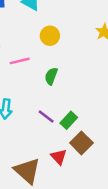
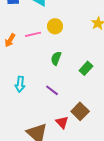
pink line: (20, 61) -> (33, 34), moved
green rectangle: (69, 120) -> (86, 68), moved

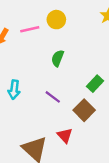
green rectangle: (86, 68) -> (95, 84), moved
brown square: (80, 111) -> (84, 110), moved

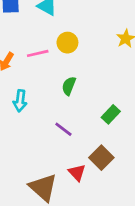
cyan arrow: (14, 90) -> (20, 101), moved
brown square: (84, 110) -> (101, 158), moved

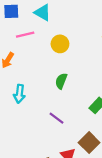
pink line: (38, 53) -> (25, 35), moved

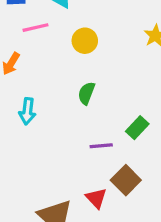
purple line: (57, 118) -> (101, 146), moved, turned -42

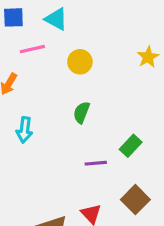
brown square: (126, 180) -> (135, 200), moved

